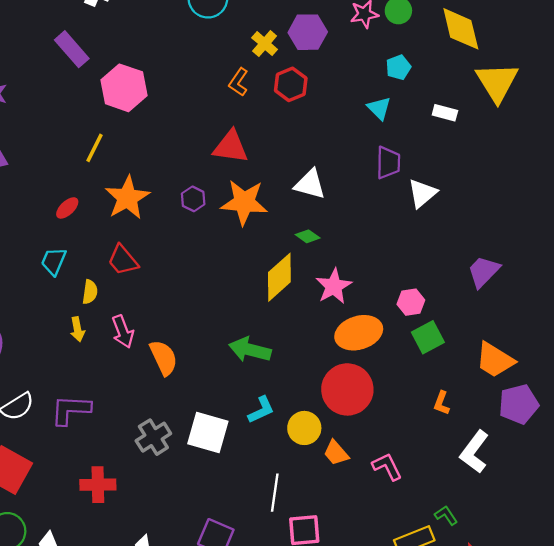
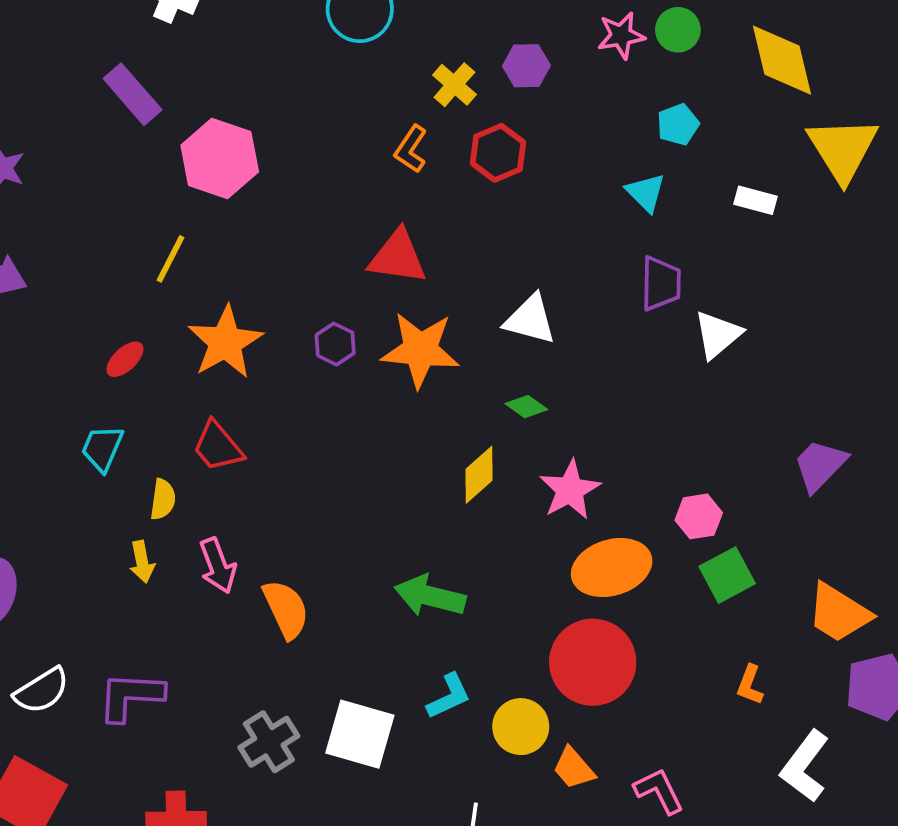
purple hexagon: (308, 32) -> (526, 66), size x0.7
yellow diamond: (279, 277) -> (479, 475), size x0.7

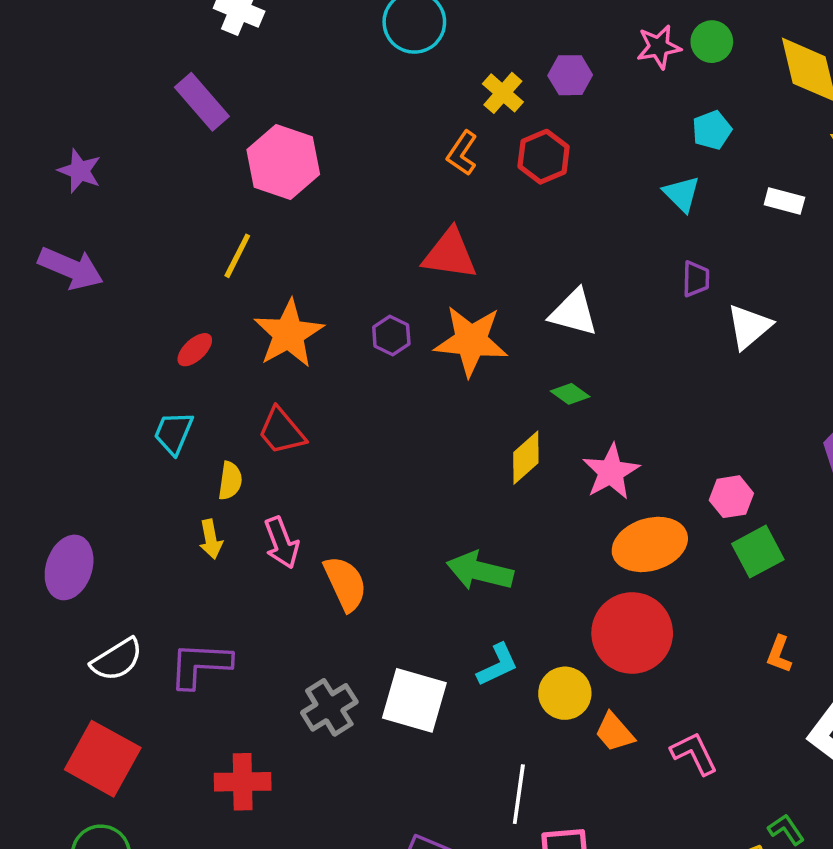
purple trapezoid: (661, 284) -> (696, 279), size x0.7

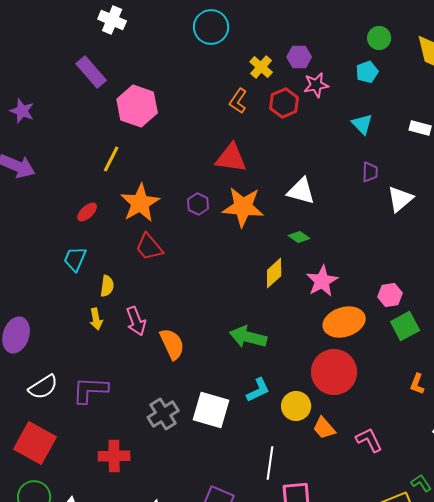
pink star: (659, 47) -> (316, 85), moved
cyan pentagon: (712, 130) -> (367, 72), moved
red trapezoid: (282, 431) -> (149, 247), moved

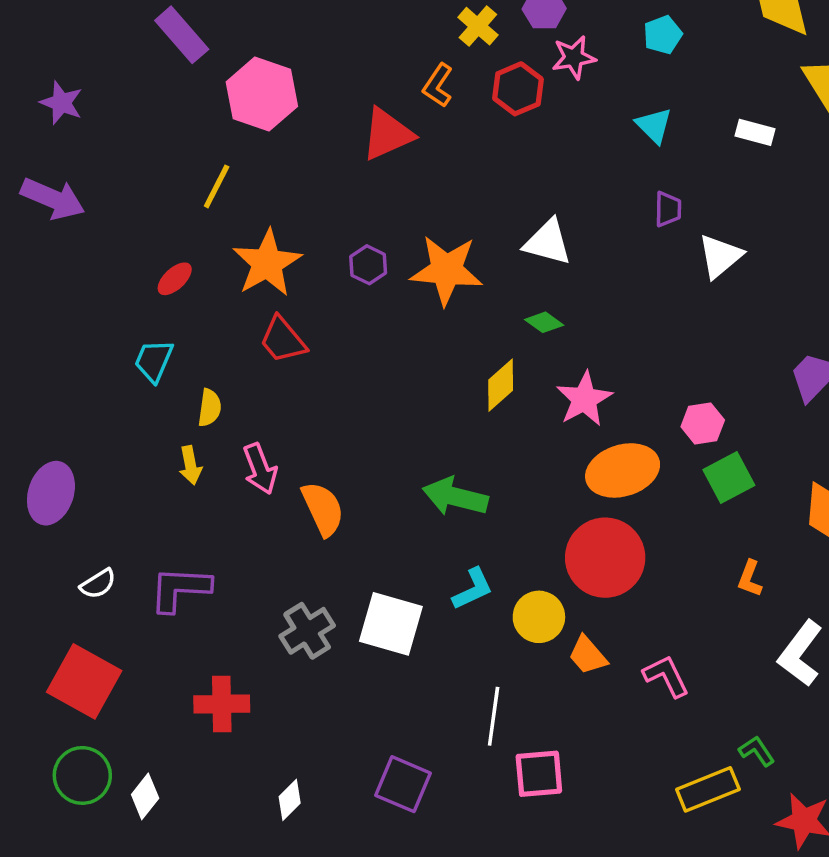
red triangle: (231, 158) -> (387, 134), moved, turned -32
white semicircle: (43, 387) -> (98, 584), size x0.7

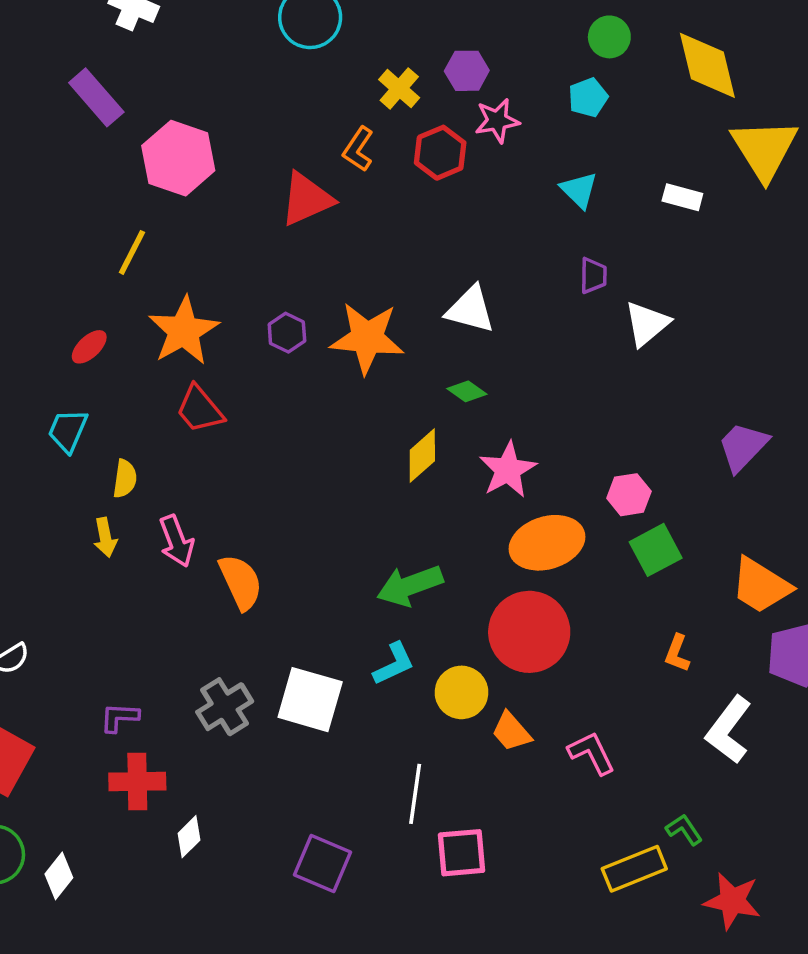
green arrow: (455, 497) -> (410, 586), moved, turned -34
purple L-shape: (180, 589) -> (119, 717), moved, size x0.6
white diamond: (290, 800) -> (189, 837), moved

